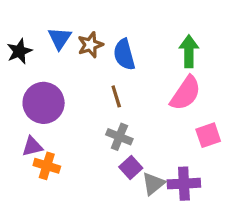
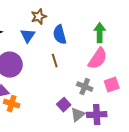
blue triangle: (60, 38) -> (28, 36), moved
brown star: (90, 45) -> (39, 17), moved
gray cross: (119, 137) -> (85, 87), moved

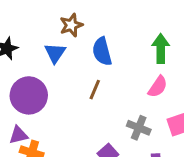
pink semicircle: (98, 59) -> (158, 87), size x0.7
brown line: (55, 61) -> (95, 90), turned 40

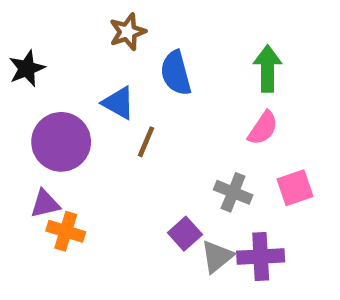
blue triangle: (55, 53) -> (118, 103), moved, turned -35
brown line: (95, 90) -> (146, 142), moved

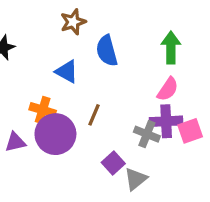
purple circle: (61, 142) -> (55, 134), moved
brown line: (146, 142) -> (94, 115), moved
orange cross: (66, 231) -> (43, 110), moved
purple cross: (261, 257) -> (166, 121), moved

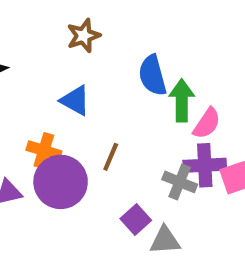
green arrow: (171, 47) -> (182, 100), moved
blue semicircle: (107, 51) -> (152, 75), moved
gray triangle: (136, 179) -> (165, 240), turned 35

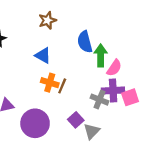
orange cross: (44, 151) -> (50, 83), moved
purple circle: (61, 182) -> (35, 123), moved
gray triangle: (165, 240) -> (92, 131), turned -42

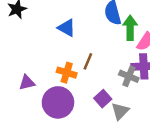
orange cross: (50, 83) -> (67, 73), moved

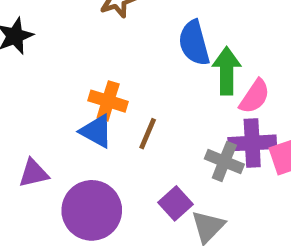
blue triangle: (67, 28) -> (96, 131), moved
orange cross: (67, 73) -> (108, 101), moved

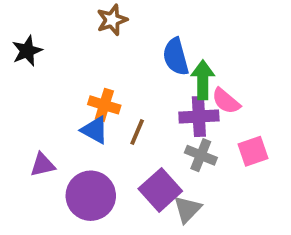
pink semicircle: (255, 96) -> (226, 101), turned 96
purple cross: (252, 143) -> (199, 117), moved
purple square: (175, 203) -> (160, 190), size x1.5

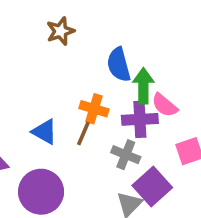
orange cross: (104, 105) -> (94, 109), moved
gray cross: (201, 155) -> (126, 155), moved
purple square: (160, 190) -> (152, 186), moved

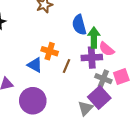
orange cross: (94, 109) -> (50, 51), moved
brown line: (83, 133) -> (67, 66), moved
gray cross: (126, 155) -> (103, 79), moved

